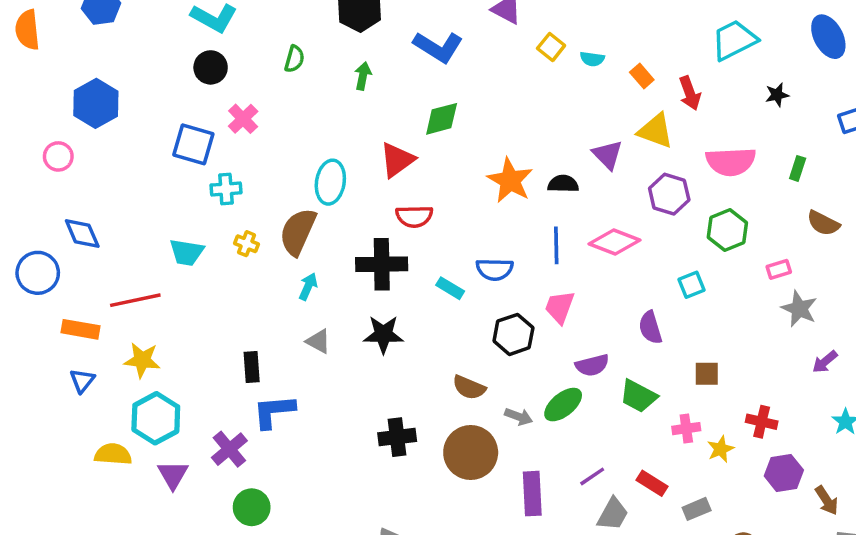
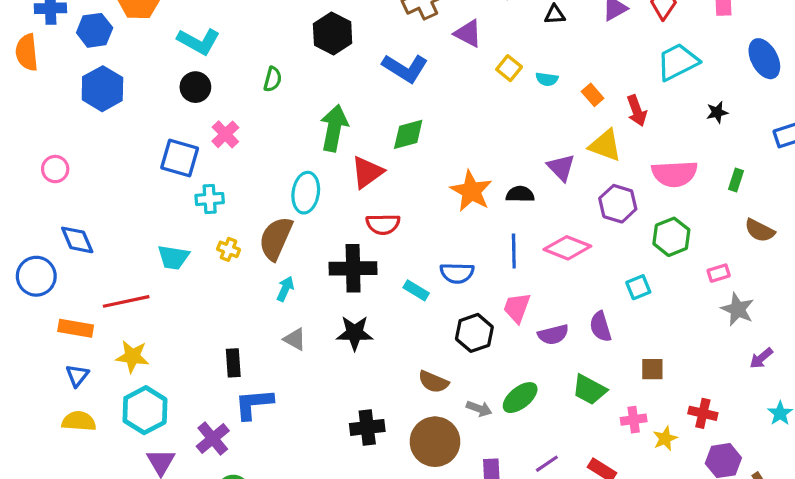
green arrow: (363, 76) -> (334, 128), moved, size x1.8
blue hexagon: (96, 103) -> (102, 89), moved
purple semicircle: (592, 365) -> (553, 335), moved
yellow semicircle: (113, 454) -> (79, 421), moved

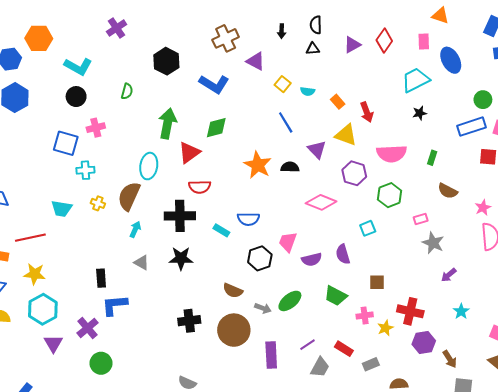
blue ellipse: (764, 59) -> (451, 60), moved
cyan trapezoid: (678, 62) -> (415, 80), moved
pink cross: (225, 134) -> (96, 128), turned 30
blue line: (514, 251) -> (286, 122), moved, turned -30
red cross: (703, 413) -> (410, 311), size x1.4

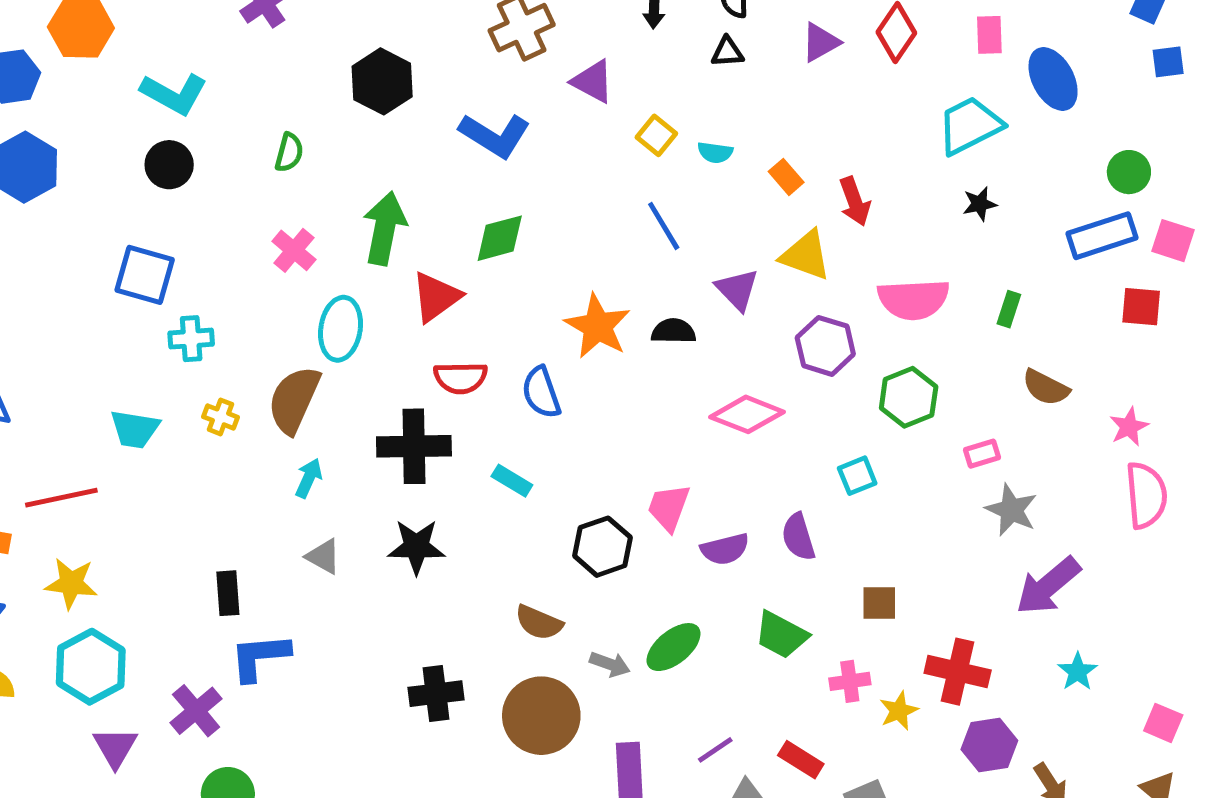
pink cross: (96, 128) -> (294, 250), moved, turned -36
blue semicircle: (248, 219) -> (541, 392), moved, turned 70
purple arrow: (449, 275) -> (1048, 586), size x1.8

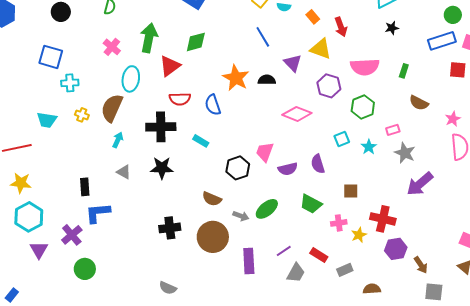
cyan star: (1078, 672) -> (369, 147), moved

